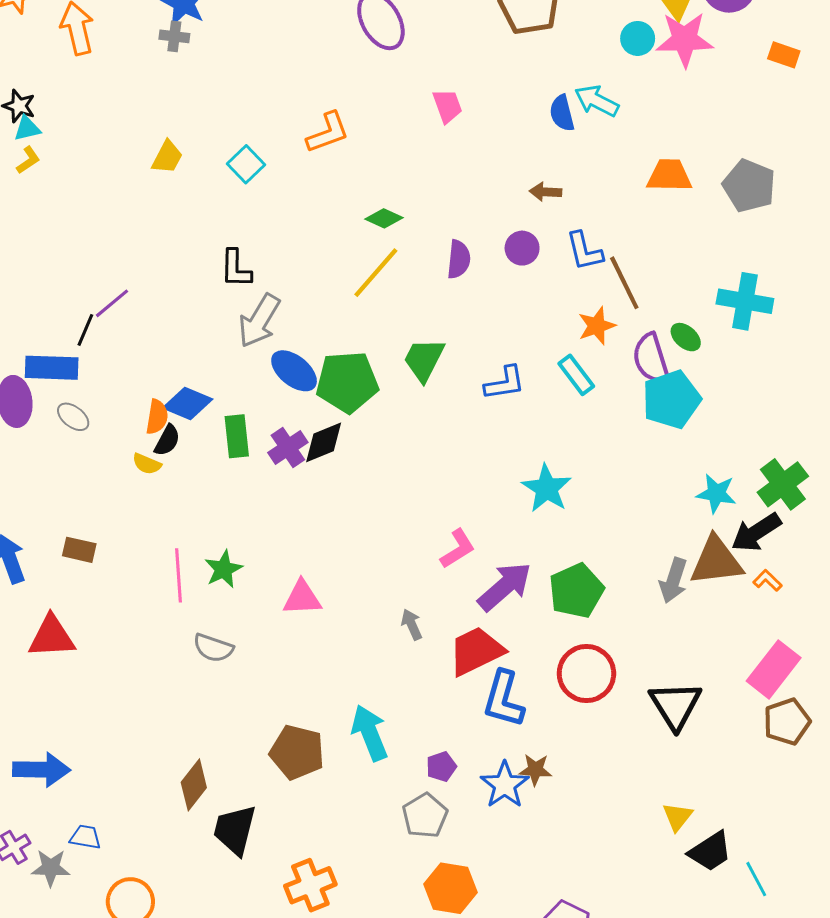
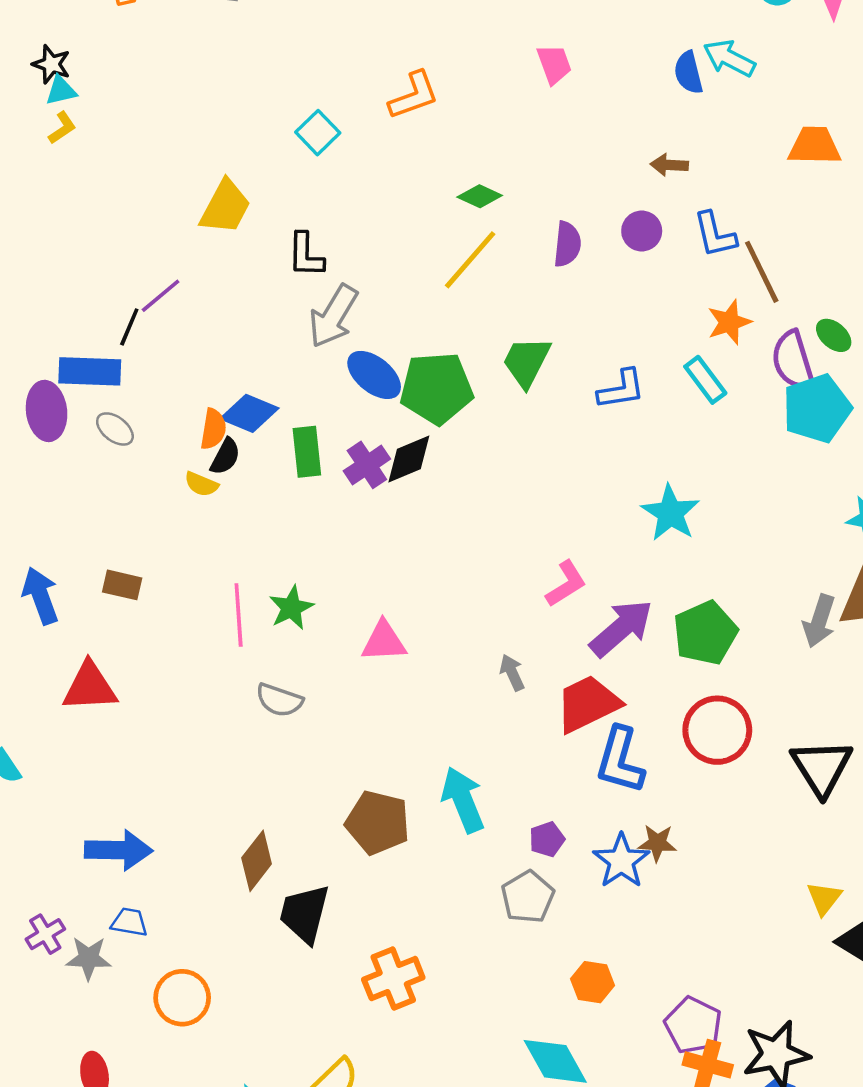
yellow trapezoid: (167, 157) -> (225, 207), moved, size x1.4
blue arrow: (41, 770) -> (119, 850), moved
orange hexagon: (450, 888) -> (592, 982), moved, size x0.7

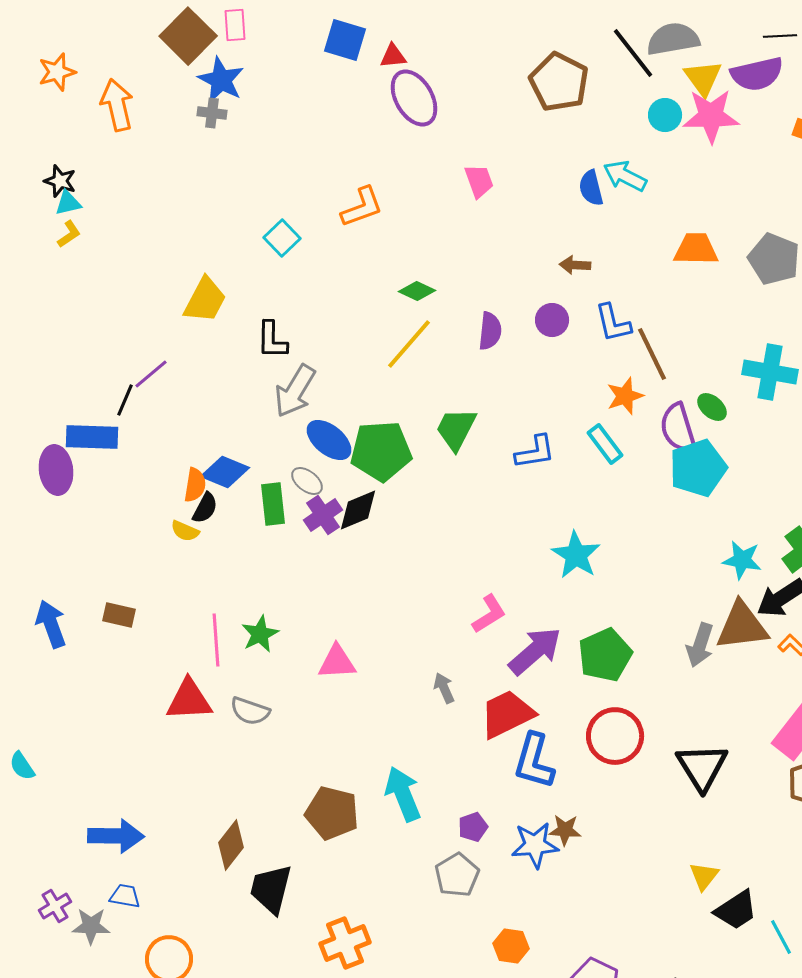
gray ellipse: (115, 429) -> (307, 481), moved
red triangle: (90, 687) -> (189, 700), moved
blue star: (621, 861) -> (535, 845), turned 30

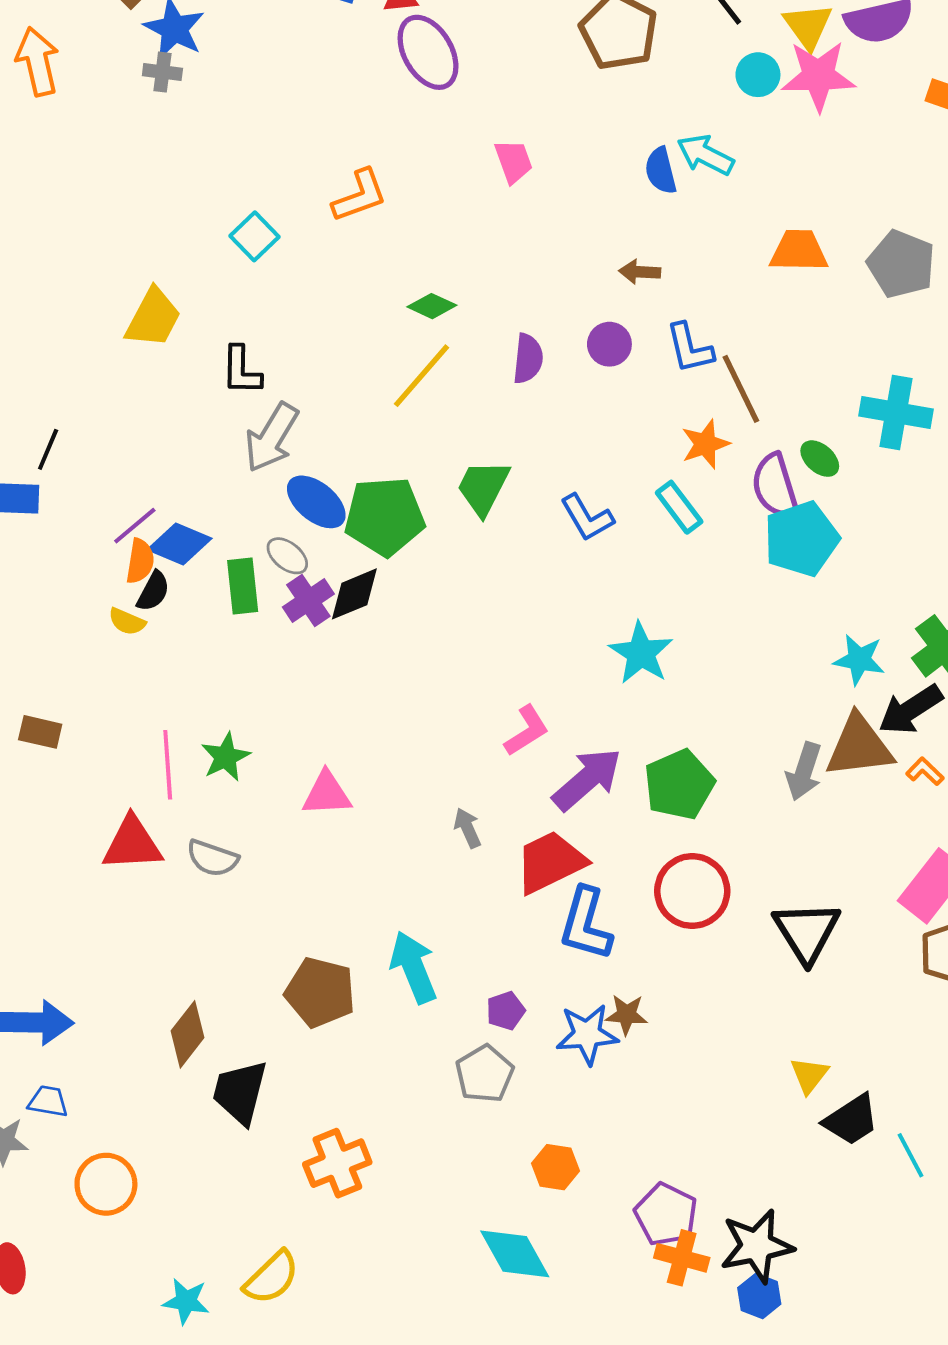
purple line: (151, 374) -> (135, 526), moved
blue L-shape: (535, 452) -> (587, 518), turned 69

